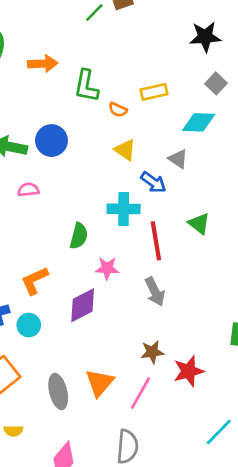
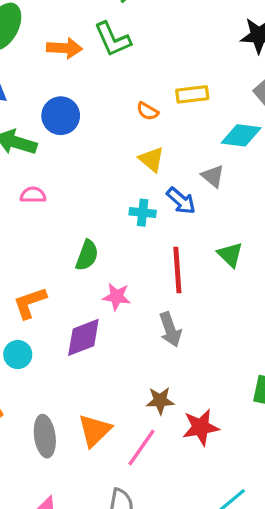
green L-shape: (86, 86) -> (113, 39), moved, turned -40
blue circle: (51, 141) -> (61, 116), moved
cyan cross: (124, 209) -> (143, 213), moved, size x0.7

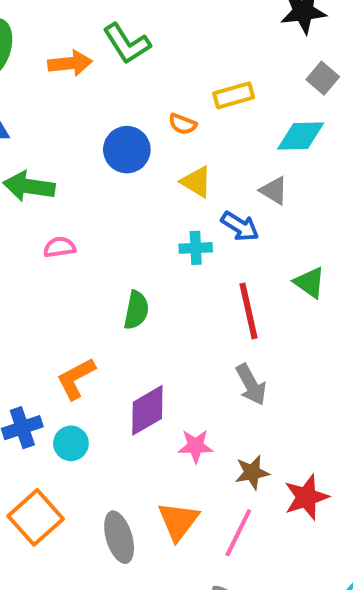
blue circle: (61, 116) -> (127, 150), moved
pink star: (117, 297) -> (196, 446), moved

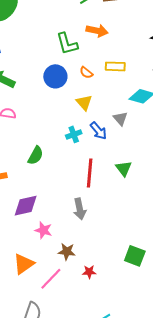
green L-shape: (127, 44) -> (67, 44), moved
orange arrow: (70, 63) -> (97, 31), moved
cyan cross: (196, 248) -> (74, 134), turned -35
red star: (306, 497) -> (89, 272), size x0.6

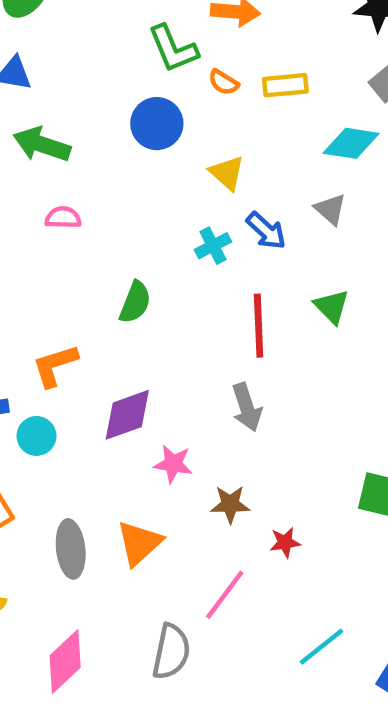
orange semicircle: (86, 73) -> (224, 82), moved
gray triangle: (120, 119) -> (330, 209), moved
pink line: (51, 279) -> (225, 595), moved

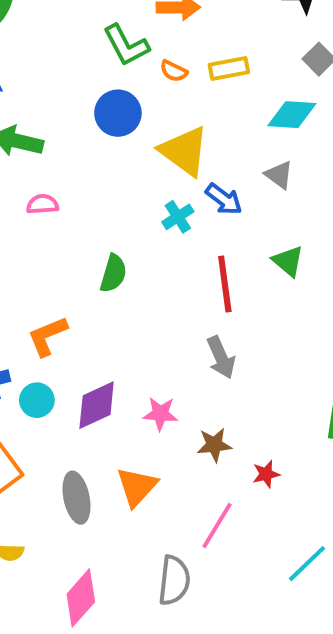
yellow triangle: (227, 173) -> (184, 151), size x1.6
purple diamond: (127, 415) -> (97, 405), moved

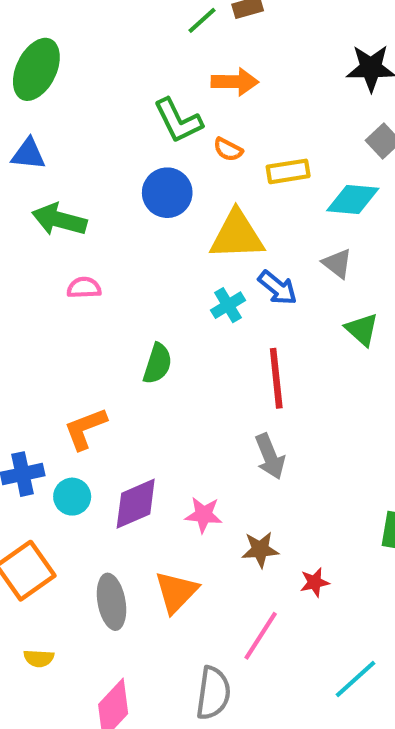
yellow rectangle: (229, 68) -> (288, 171), moved
yellow triangle: (184, 151) -> (237, 235), turned -40
green triangle: (288, 261) -> (362, 329), moved

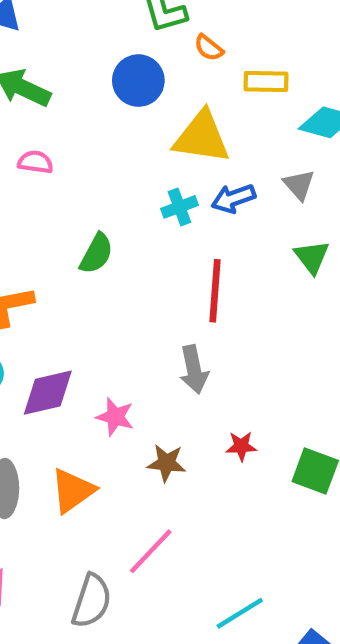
blue arrow: (278, 288) -> (233, 198), turned 111
red star: (315, 582) -> (241, 446), moved

